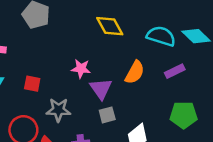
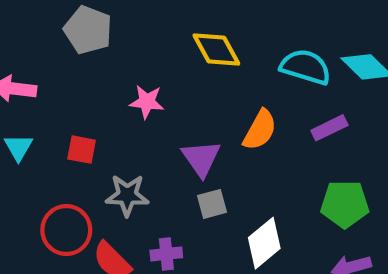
pink star: (81, 69) -> (147, 102), moved

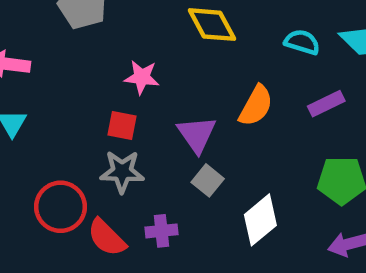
cyan semicircle: (306, 67) -> (302, 42), size x0.7
red square: (82, 150) -> (122, 126), moved
gray square: (212, 204) -> (208, 180), turned -36

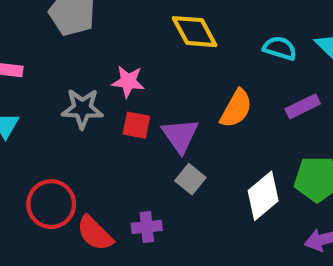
red square: (122, 126) -> (136, 125), moved
gray star: (122, 172) -> (82, 108), moved
white diamond: (260, 220) -> (263, 196), moved

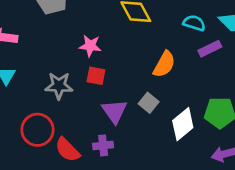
purple rectangle: (303, 106) -> (210, 49), moved
gray star: (82, 108) -> (59, 86), moved
purple triangle: (180, 136) -> (114, 111), moved
gray square: (190, 179) -> (149, 103), moved

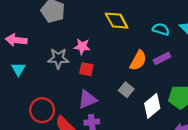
purple rectangle: (210, 49) -> (162, 58), moved
gray star: (59, 86) -> (58, 58), moved
purple triangle: (114, 111) -> (87, 99), moved, turned 42

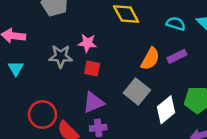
gray square: (126, 90) -> (137, 91), size x1.5

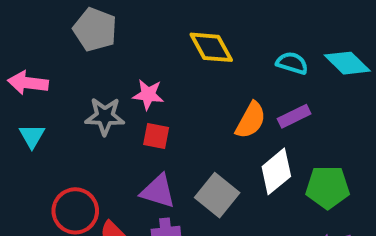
gray square: (137, 91) -> (217, 195), moved
purple triangle: (93, 102) -> (158, 191), turned 40
white diamond: (166, 110) -> (276, 171), moved

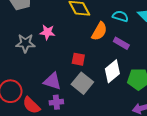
purple rectangle: (294, 116) -> (121, 43), turned 56
orange semicircle: (251, 120) -> (99, 31), moved
red square: (156, 136) -> (78, 59), moved

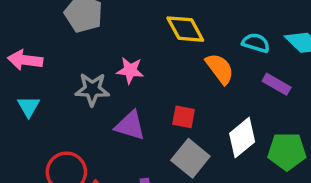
orange semicircle: (99, 31) -> (220, 69), turned -66
purple rectangle: (121, 43) -> (277, 84), moved
purple triangle: (52, 81) -> (130, 126), moved

